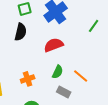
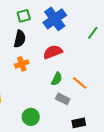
orange cross: (28, 79) -> (22, 64), moved

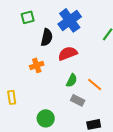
green square: (24, 16) -> (28, 17), moved
black semicircle: (20, 39) -> (47, 37), moved

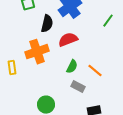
orange cross: (37, 65) -> (37, 52), size x1.6
yellow rectangle: (12, 97) -> (12, 68), moved

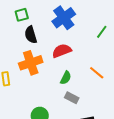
black semicircle: (47, 24) -> (31, 35), moved, turned 150
orange line: (95, 71) -> (97, 73), moved

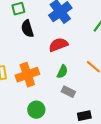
orange cross: (31, 63) -> (27, 75), moved

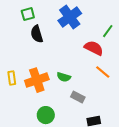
red semicircle: (58, 45) -> (94, 48), moved, turned 48
green semicircle: (62, 72) -> (64, 77), moved, turned 80

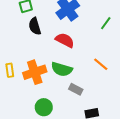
red semicircle: (94, 48) -> (65, 40), moved
green semicircle: (64, 77) -> (62, 69), size x1.5

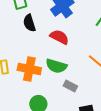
orange cross: (35, 72) -> (29, 69), turned 30

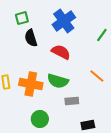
gray rectangle: (70, 86) -> (72, 101), turned -32

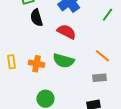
orange cross: (31, 84) -> (36, 64), size x0.7
gray rectangle: (72, 101) -> (99, 78), moved

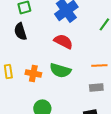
black semicircle: (36, 18) -> (20, 31), moved
orange line: (102, 56) -> (99, 65), turned -42

